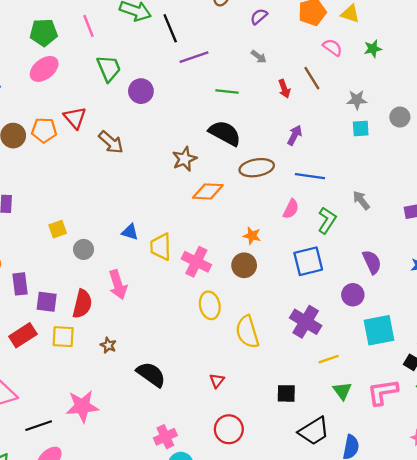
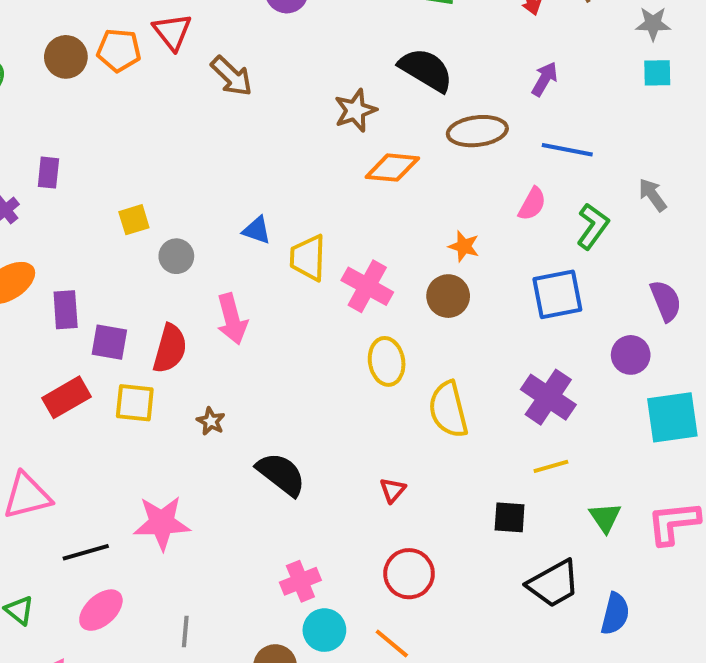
yellow line: (329, 359) -> (551, 466), moved

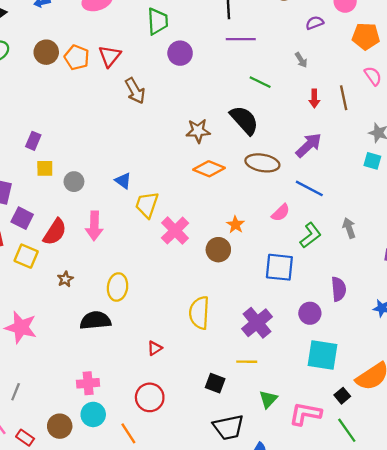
purple arrow: (545, 79) -> (309, 145), size x1.4
purple rectangle: (48, 173) -> (33, 141), moved
yellow square: (134, 220) -> (45, 168), moved
yellow ellipse: (387, 361) -> (118, 287), moved
black semicircle: (281, 474) -> (95, 320), turned -60

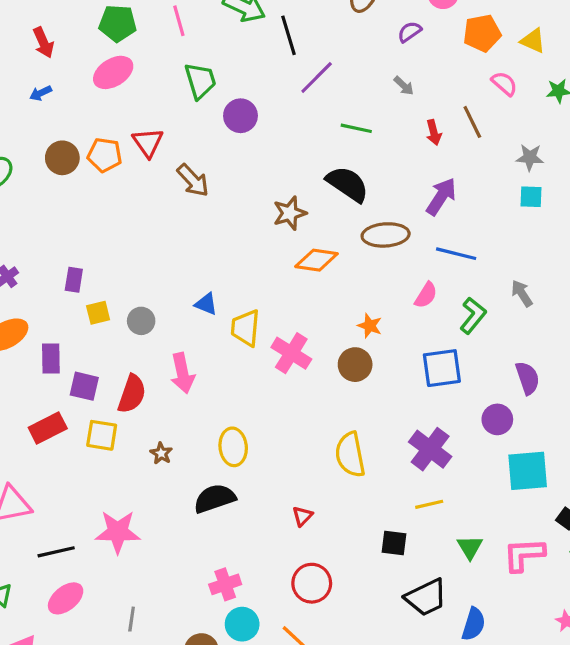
purple line: (241, 39) -> (317, 77), turned -32

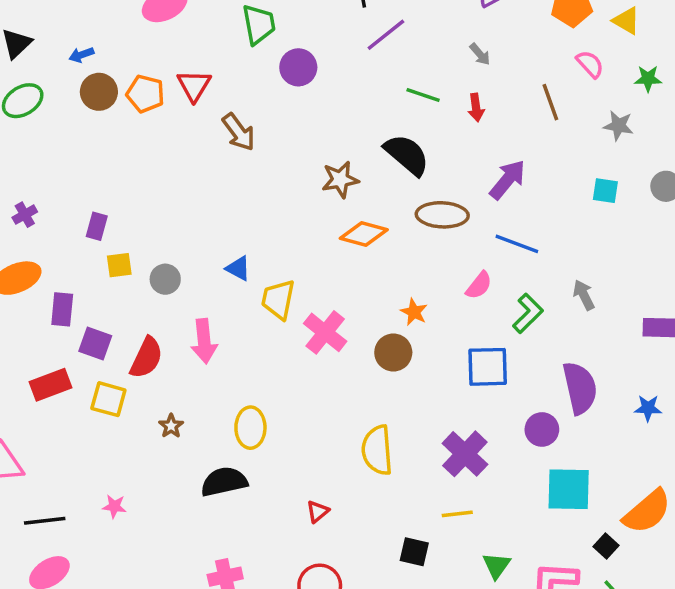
blue arrow: (41, 93) -> (81, 55), moved
red arrow: (434, 132) -> (476, 108), moved
gray star: (530, 157) -> (618, 126), moved
purple semicircle: (528, 378) -> (580, 388), size x1.4
pink star: (118, 532) -> (114, 506), size x0.5

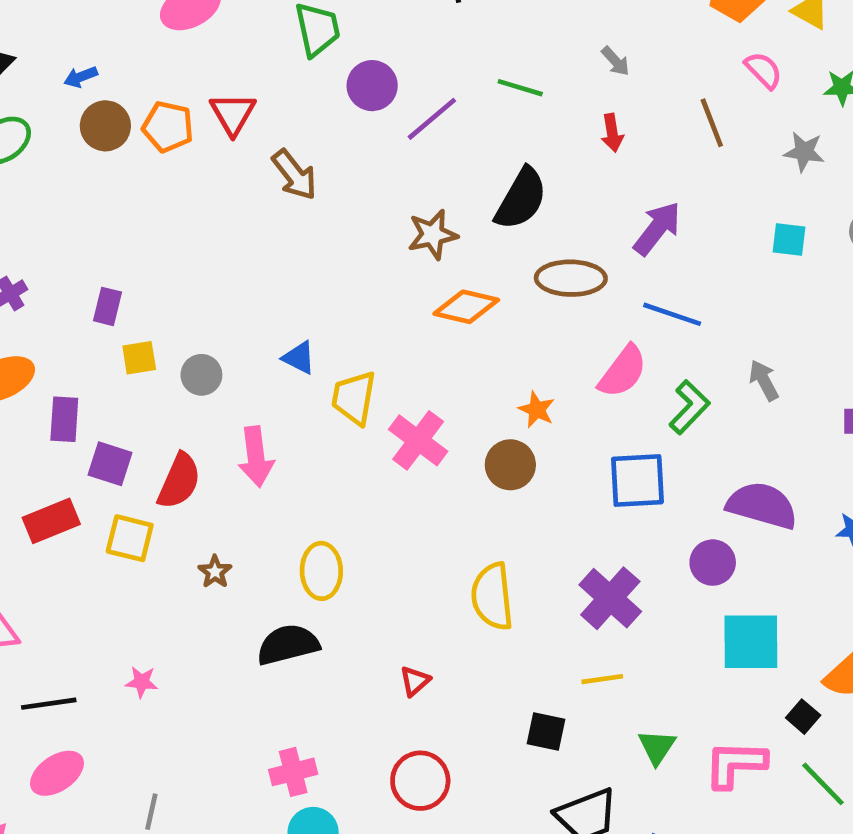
purple line: (386, 35) -> (432, 119), moved
green line: (423, 95) -> (520, 88), moved
black semicircle: (407, 155) -> (521, 199), turned 81
pink semicircle: (479, 285) -> (623, 371), size x1.4
purple semicircle: (580, 388) -> (762, 505), turned -60

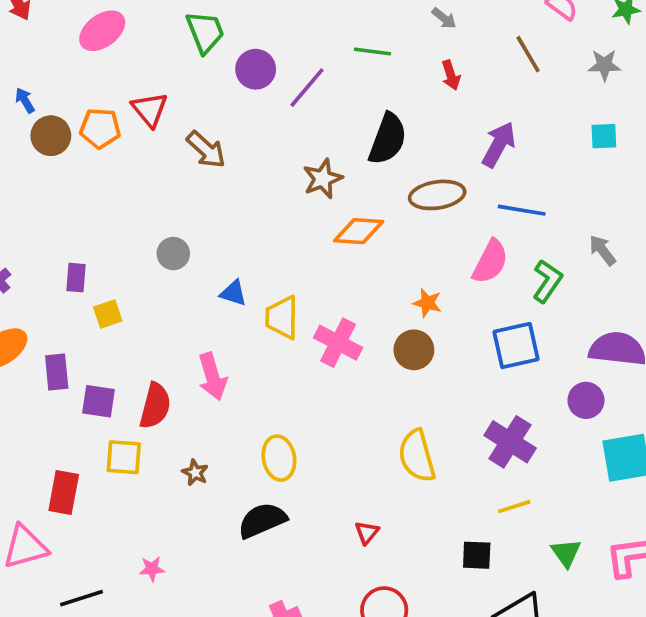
blue arrow: (81, 77) -> (25, 100), turned 90
gray circle: (201, 375) -> (173, 254), moved
red rectangle: (51, 521) -> (64, 492), moved, turned -48

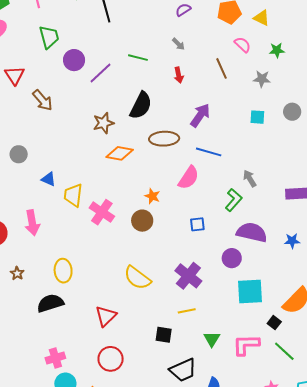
green L-shape: (547, 281) -> (233, 200), moved
blue square: (516, 346) -> (197, 224), size x0.6
yellow semicircle: (417, 456) -> (137, 278), turned -44
red triangle: (367, 533) -> (106, 316), size x1.6

